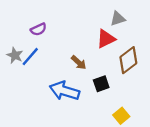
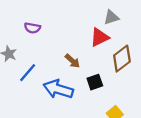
purple semicircle: (38, 29) -> (32, 28), turned 35
blue line: (30, 57) -> (28, 73), moved

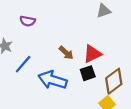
red triangle: (100, 37) -> (92, 54), moved
brown diamond: (122, 59) -> (114, 81), moved

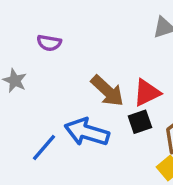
brown arrow: (66, 53) -> (107, 91), size x1.5
blue line: (23, 64) -> (44, 147), moved

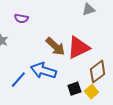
red triangle: (147, 93) -> (78, 48), size x1.4
black square: (140, 122) -> (74, 89), moved

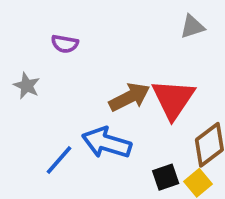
brown arrow: (55, 47) -> (129, 97), turned -70
red triangle: (78, 48) -> (173, 99), turned -30

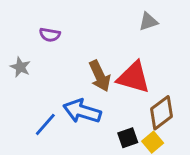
brown arrow: (129, 97) -> (100, 76), turned 92
red triangle: (173, 99) -> (134, 77), turned -48

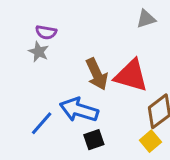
gray star: (20, 67) -> (39, 52), moved
black square: (128, 138) -> (94, 140), moved

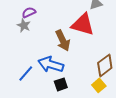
purple semicircle: (46, 32) -> (29, 12), turned 144
red triangle: (131, 76) -> (83, 24), moved

